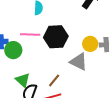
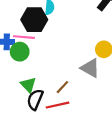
pink line: (30, 34) -> (24, 37), moved
black hexagon: (56, 37) -> (34, 20), moved

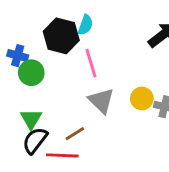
pink line: (24, 37) -> (91, 63), moved, turned 54
gray triangle: (90, 68) -> (101, 101), moved

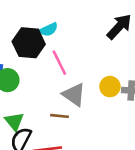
cyan semicircle: (85, 25) -> (49, 29), turned 54
brown line: (75, 134) -> (59, 116), moved, turned 48

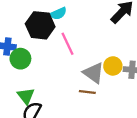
gray triangle: (74, 95) -> (94, 73), moved
brown line: (59, 116) -> (87, 92), moved

